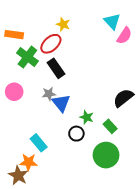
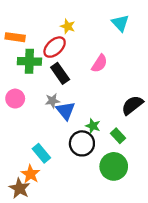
pink semicircle: (124, 36) -> (99, 64), moved
green cross: (27, 57) -> (29, 61), turned -35
black circle: (76, 134) -> (82, 143), size x1.5
orange star: (28, 162) -> (30, 174), turned 30

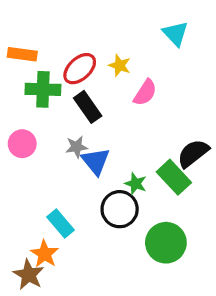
yellow star: (68, 26) -> (120, 65), moved
green rectangle: (118, 136) -> (174, 177), moved, size x1.5

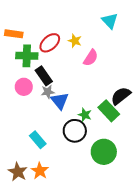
black rectangle: (88, 107) -> (44, 76), moved
pink circle: (22, 144) -> (24, 87), moved
orange star: (45, 254) -> (40, 171), moved

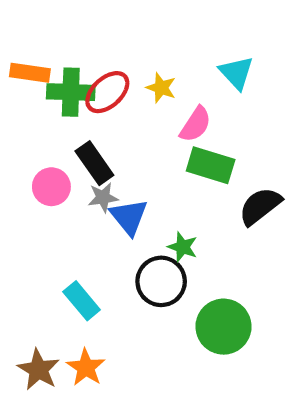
cyan triangle: (110, 21) -> (236, 73), moved
green cross: (27, 56) -> (71, 92), moved
green rectangle: (109, 111) -> (211, 165), moved, turned -30

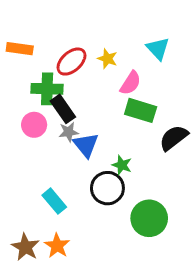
green cross: (71, 92) -> (47, 89), moved

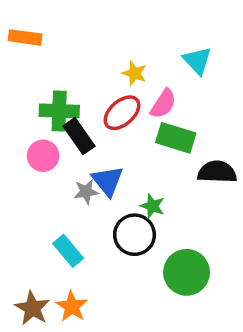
orange rectangle: (20, 49) -> (25, 37), moved
red ellipse: (71, 62) -> (122, 113), moved
gray star: (69, 132) -> (86, 192), moved
black semicircle: (174, 138) -> (217, 172), turned 40

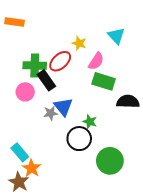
red ellipse: (122, 113) -> (60, 61), moved
cyan rectangle: (68, 251) -> (20, 152), moved
orange star: (72, 306) -> (32, 168), moved

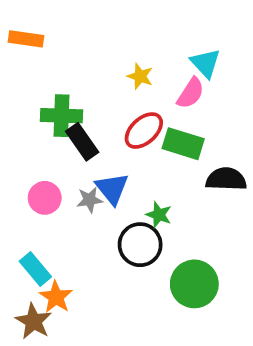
red ellipse: (60, 61) -> (144, 131), moved
pink semicircle: (96, 61) -> (191, 93), moved
pink circle: (25, 92) -> (45, 198), moved

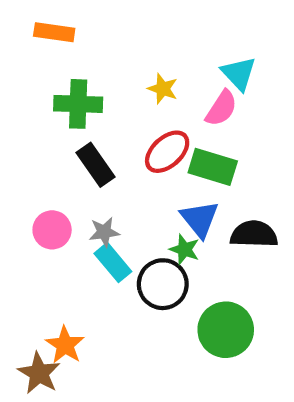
orange rectangle: (26, 39) -> (54, 32), moved
green cross: (62, 116) -> (78, 104), moved
black semicircle: (226, 179) -> (254, 234), moved
blue triangle: (112, 189) -> (200, 219), moved
cyan rectangle: (35, 269) -> (113, 262), moved

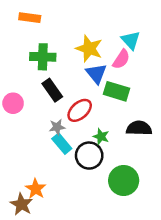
yellow star: (163, 89) -> (89, 49), size x1.6
red ellipse: (167, 152) -> (80, 110), moved
blue triangle: (200, 219) -> (96, 74), moved
pink circle: (52, 230) -> (13, 103), moved

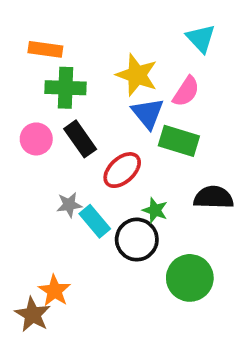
orange rectangle: (30, 18) -> (45, 49), moved
cyan triangle: (131, 40) -> (201, 38), moved
pink circle: (13, 103) -> (36, 139), moved
gray star: (57, 127) -> (69, 205), moved

